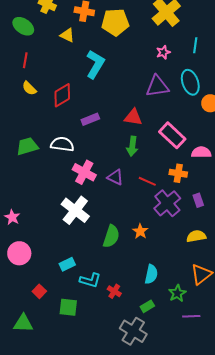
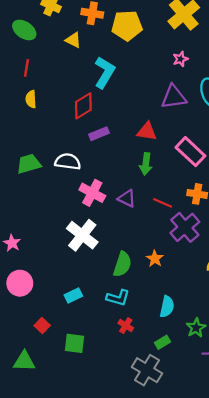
yellow semicircle: (29, 88) -> (31, 99), turned 42
red diamond: (62, 95) -> (83, 106), moved
cyan L-shape: (90, 280) -> (118, 298), moved

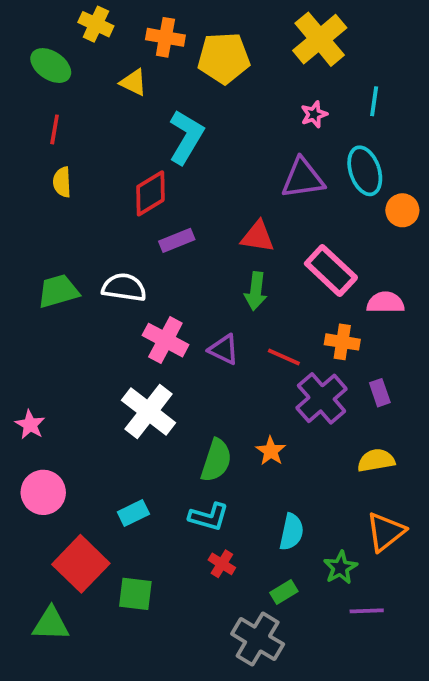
red square: (42, 326) -> (81, 564), size x2.0

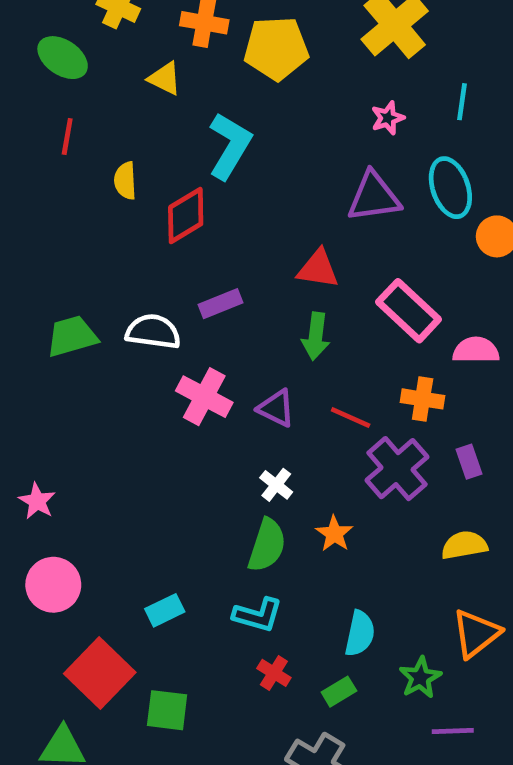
yellow semicircle: (62, 182) -> (125, 181), moved
purple rectangle: (177, 240) -> (221, 304), moved
white cross: (149, 412) -> (276, 485), moved, size x0.5
green rectangle: (284, 592) -> (339, 692), moved

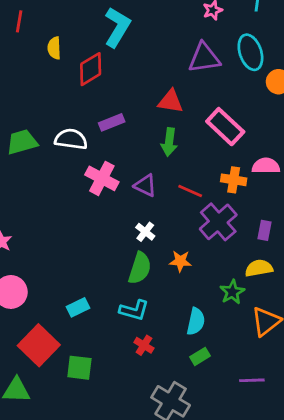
pink semicircle: (476, 350) -> (266, 166), moved
purple rectangle: (469, 462) -> (264, 230), moved, turned 30
orange star: (334, 534) -> (180, 261), turned -30
green star: (420, 678) -> (232, 292), moved
green rectangle: (339, 692) -> (200, 356), moved

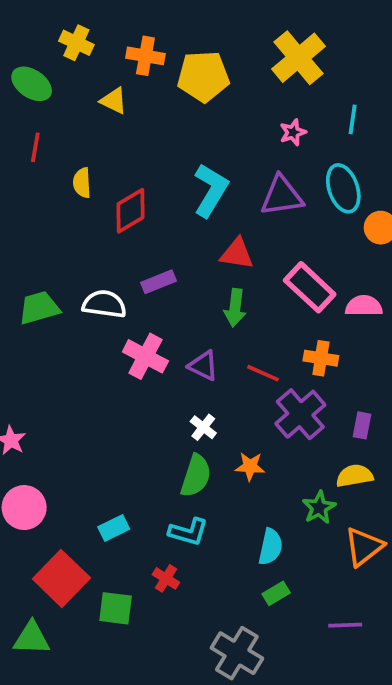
cyan L-shape: (117, 27) -> (211, 190), moved
pink semicircle: (266, 166) -> (364, 306), moved
red cross: (144, 345) -> (166, 578), moved

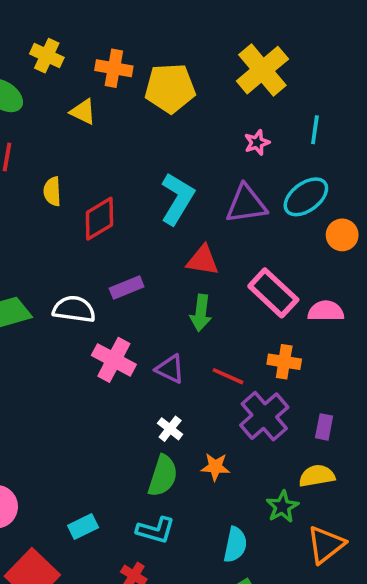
cyan ellipse: (343, 188) -> (306, 197), turned 72

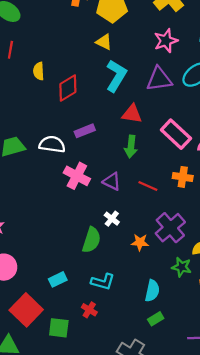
yellow triangle: (83, 112) -> (104, 42), moved
pink star: (257, 143) -> (166, 41), size x1.5
purple cross: (264, 416) -> (170, 228), moved
green semicircle: (163, 476) -> (92, 240), moved
green star: (282, 507) -> (182, 267), turned -30

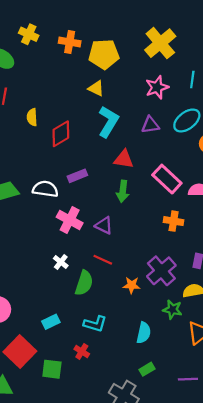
purple triangle: (159, 79) -> (150, 125), size x0.7
red line: (148, 186) -> (103, 260), moved
white cross: (112, 219) -> (61, 262), moved
green rectangle: (156, 319) -> (147, 369), moved

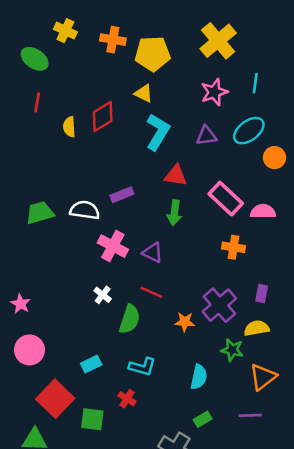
red diamond: (61, 134) -> (103, 117), moved
purple line: (188, 379) -> (250, 415), moved

